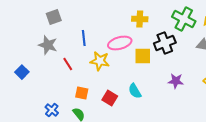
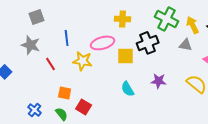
cyan semicircle: (135, 91) -> (128, 89), moved
red square: (110, 98) -> (84, 107), moved

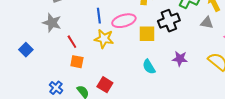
blue line: (67, 38) -> (99, 16), moved
orange square: (65, 93) -> (77, 62), moved

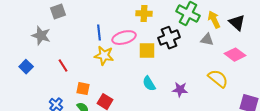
gray star: (52, 23) -> (41, 36), moved
red line: (72, 42) -> (63, 66), moved
purple star: (180, 59) -> (180, 90), moved
orange square: (77, 62) -> (83, 89), moved

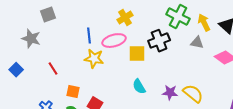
yellow cross: (144, 14) -> (125, 18), moved, turned -35
yellow semicircle: (218, 79) -> (193, 94), moved

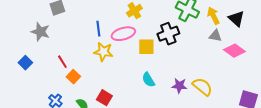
gray triangle: (197, 43) -> (215, 36), moved
orange square: (73, 92) -> (73, 77), moved, turned 32

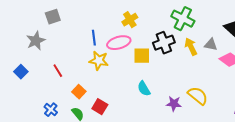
yellow arrow: (213, 16) -> (191, 47), moved
gray star: (40, 32) -> (36, 41), turned 30
orange square: (73, 77) -> (79, 92), moved
purple star: (179, 86) -> (174, 104), moved

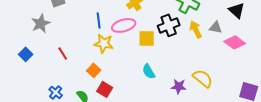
orange square: (79, 92) -> (94, 70), moved

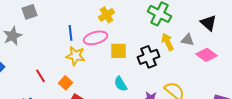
black cross: (169, 25) -> (148, 57), moved
red line: (63, 53) -> (40, 76), moved

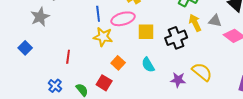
red line: (40, 76) -> (68, 57), turned 40
orange square: (66, 83) -> (118, 63), moved

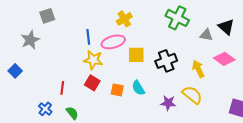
gray triangle: (215, 21) -> (206, 35), moved
yellow arrow: (195, 23) -> (198, 69), moved
red line: (68, 57) -> (62, 88), moved
orange square: (118, 63) -> (117, 90), moved, turned -32
red square: (104, 83) -> (92, 83), moved

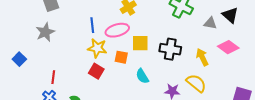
gray star: (30, 40) -> (45, 32), moved
black cross: (166, 61) -> (170, 49), turned 30
red line: (62, 88) -> (53, 77), moved
orange square: (117, 90) -> (121, 57), moved

